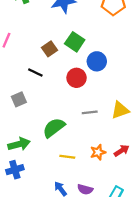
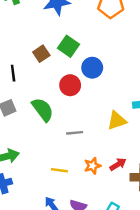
black line: (35, 73) -> (13, 73), moved, turned 56
gray line: (90, 112) -> (75, 133), moved
green semicircle: (54, 128) -> (43, 110), moved, turned 90

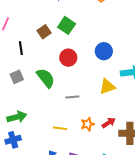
blue circle: (92, 68) -> (104, 51), moved

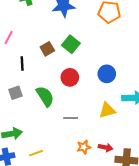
red arrow: (109, 123) -> (105, 147), turned 40
yellow line: (60, 128) -> (36, 153), moved, turned -32

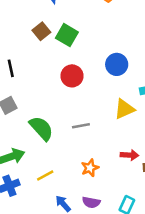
brown square: (47, 49) -> (41, 31), moved
green semicircle: (45, 96) -> (41, 128), moved
orange star: (84, 147) -> (90, 168), moved

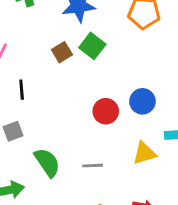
green square: (67, 35) -> (92, 46), moved
red circle: (72, 76) -> (106, 111), moved

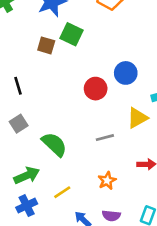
brown square: (62, 52) -> (46, 45), turned -30
gray line: (93, 166) -> (105, 138), moved

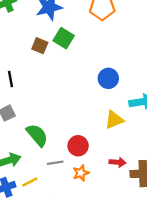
red circle: (96, 89) -> (78, 146), moved
gray line: (105, 138) -> (55, 163), moved
yellow line: (62, 192) -> (30, 182), moved

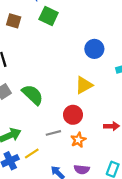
brown square: (40, 46) -> (14, 21), moved
yellow triangle: (114, 120) -> (84, 85), moved
green semicircle: (37, 135) -> (33, 95), moved

